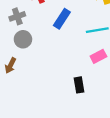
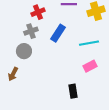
gray cross: (17, 16) -> (31, 31), moved

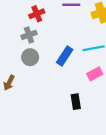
blue rectangle: (58, 33) -> (65, 56), moved
gray circle: (24, 51) -> (30, 57), moved

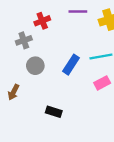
gray cross: (29, 35) -> (24, 40), moved
black rectangle: (76, 102) -> (54, 112), moved, turned -64

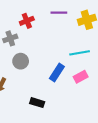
blue rectangle: (71, 65) -> (57, 73), moved

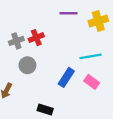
red cross: (27, 21) -> (36, 38), moved
pink rectangle: (81, 77) -> (92, 82), turned 64

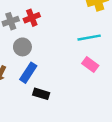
blue rectangle: (66, 77) -> (28, 73), moved

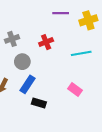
red cross: (32, 18) -> (46, 42), moved
pink rectangle: (90, 65) -> (75, 90), moved

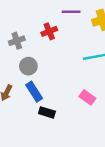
red cross: (46, 42) -> (49, 31), moved
blue rectangle: (27, 84) -> (34, 92), turned -66

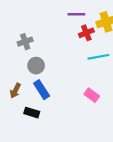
red cross: (49, 31) -> (86, 33), moved
black rectangle: (47, 112) -> (32, 113), moved

